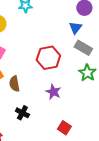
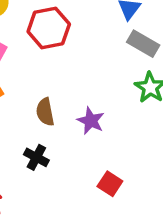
red hexagon: (48, 58) -> (49, 28), moved
brown semicircle: (14, 84) -> (45, 112), moved

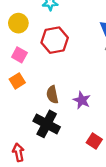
black cross: (36, 157) -> (47, 124), size x1.6

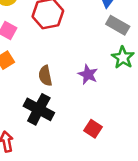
purple star: (82, 100) -> (88, 74), moved

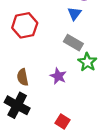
gray rectangle: (118, 25) -> (73, 43), moved

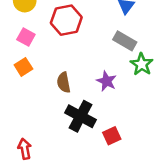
black cross: (17, 105) -> (81, 116), moved
red square: (63, 121) -> (112, 136), turned 32

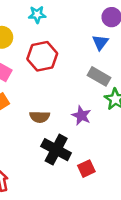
brown semicircle: (64, 82) -> (40, 117), turned -78

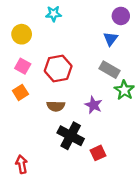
red hexagon: (42, 56) -> (58, 68), moved

